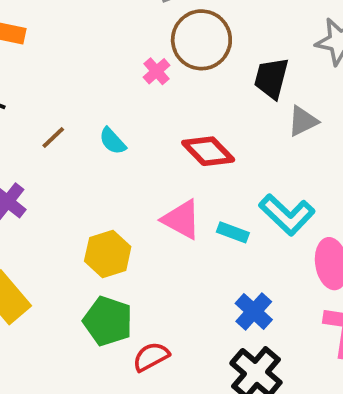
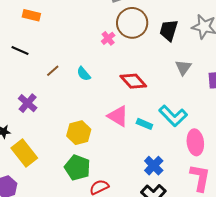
black trapezoid: (271, 78) -> (169, 30), moved
gray triangle: (303, 121) -> (183, 67), turned -30

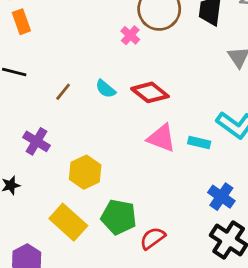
orange rectangle: (31, 15) -> (21, 22), turned 66
red diamond: (133, 81) -> (150, 92), moved
yellow hexagon: (79, 133) -> (85, 172), moved
yellow rectangle: (24, 153) -> (68, 222), moved

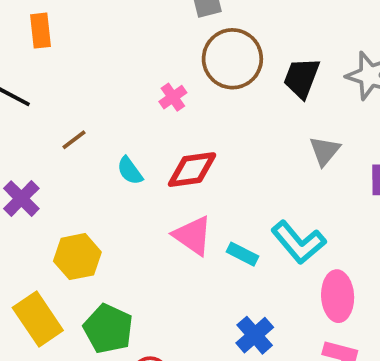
pink cross: (130, 35) -> (173, 97), moved
cyan semicircle: (105, 89) -> (130, 171), moved
red diamond: (150, 92) -> (192, 170), turned -60

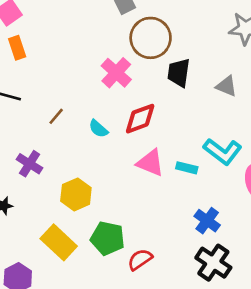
black trapezoid: (302, 78) -> (179, 73), moved
pink cross: (173, 97) -> (116, 73), size x1.6
gray triangle: (325, 151) -> (226, 86), turned -35

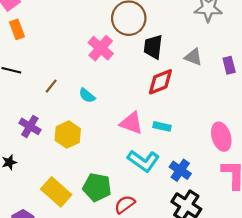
red diamond: (140, 119) -> (160, 82), moved
cyan L-shape: (223, 152) -> (143, 161), moved
yellow hexagon: (76, 194) -> (68, 135), moved

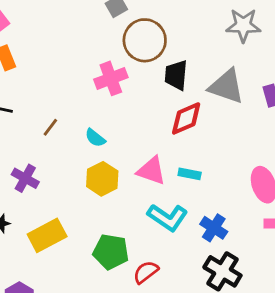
pink cross: (101, 48) -> (111, 78), turned 30
gray triangle: (193, 57) -> (226, 86), size x1.6
yellow hexagon: (68, 135) -> (102, 179), moved
yellow rectangle: (56, 192) -> (47, 235), moved, turned -68

